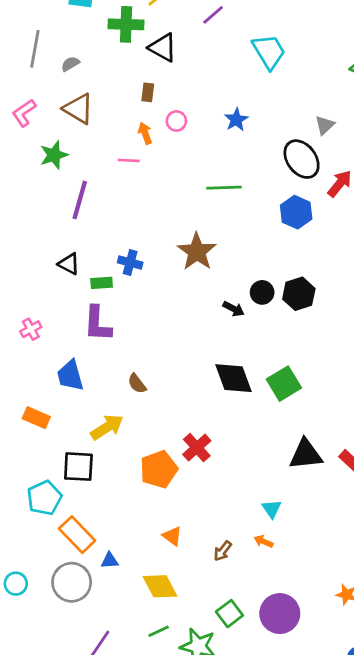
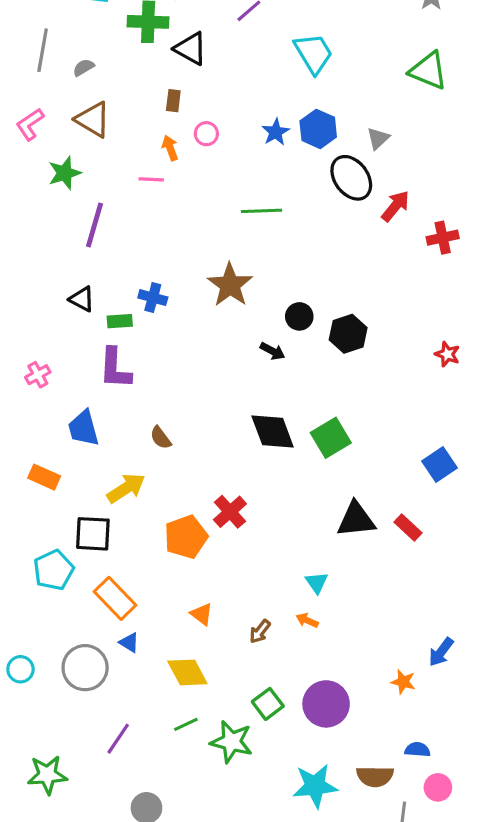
blue hexagon: (296, 212) -> (318, 129), moved
black circle: (262, 292) -> (299, 316), moved
orange rectangle: (77, 535) -> (115, 598), moved
blue triangle: (110, 560) -> (129, 642), turned 36

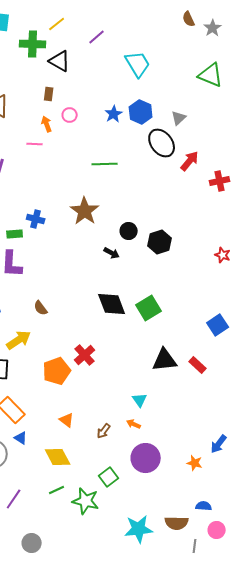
purple circle: (326, 704) -> (146, 458), moved

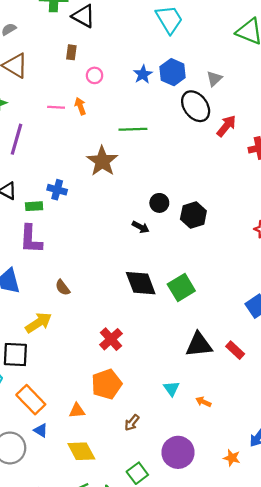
orange arrow: (47, 124) -> (80, 106), moved
brown star: (85, 211) -> (102, 161), moved
orange pentagon: (57, 371) -> (107, 384), moved
orange triangle: (67, 420) -> (77, 411), moved, turned -42
orange arrow: (134, 424) -> (203, 402), moved

